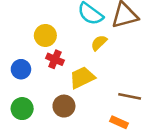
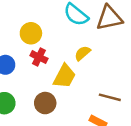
yellow semicircle: (99, 43) -> (82, 53), moved
yellow trapezoid: (82, 78) -> (64, 76), turned 140

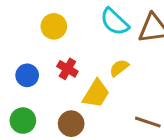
yellow circle: (31, 33) -> (54, 26), moved

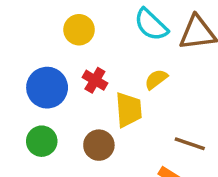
blue circle: (27, 75) -> (47, 88), size x1.5
yellow trapezoid: (96, 94) -> (129, 110), turned -36

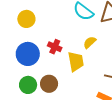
yellow circle: (79, 30) -> (26, 19), moved
brown circle: (99, 145) -> (49, 84), moved

